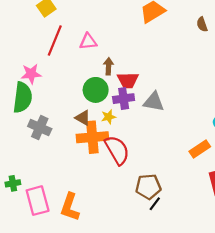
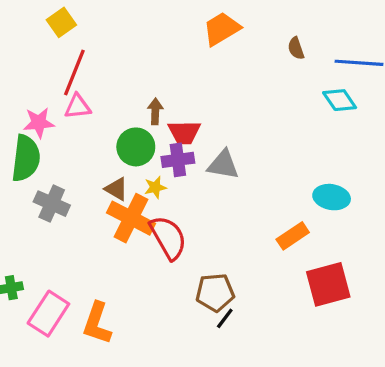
pink triangle: (88, 42) -> (78, 106), moved
orange cross: (92, 137) -> (131, 218), turned 32
pink rectangle: (38, 201) -> (48, 314), turned 48

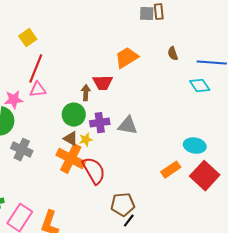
orange trapezoid: (222, 29) -> (127, 58), moved
red trapezoid: (184, 132) -> (103, 83), moved
brown triangle: (116, 189) -> (71, 139), moved
red square: (328, 284) -> (205, 176), moved, turned -32

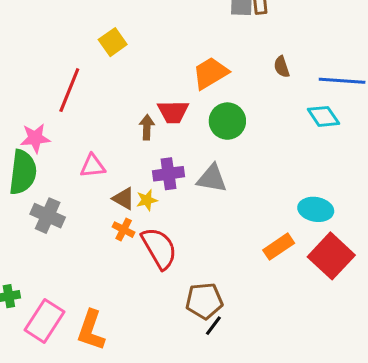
yellow square: (28, 38) -> (113, 42), moved
pink triangle: (38, 90) -> (93, 166), moved
green circle: (74, 115) -> (227, 121), moved
orange cross: (71, 159) -> (124, 230), size x0.5

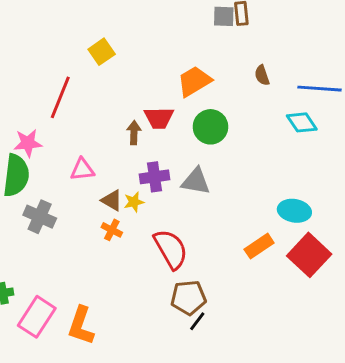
red semicircle: (159, 248) -> (171, 249), moved

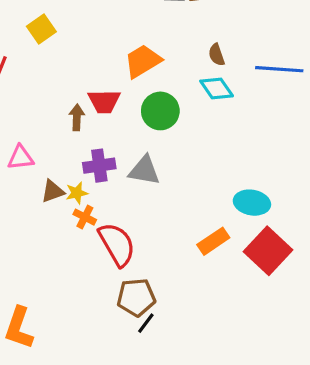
cyan diamond: (302, 122) -> (217, 88), moved
brown triangle: (112, 200) -> (53, 191), turned -50
orange cross: (112, 230) -> (85, 217), moved

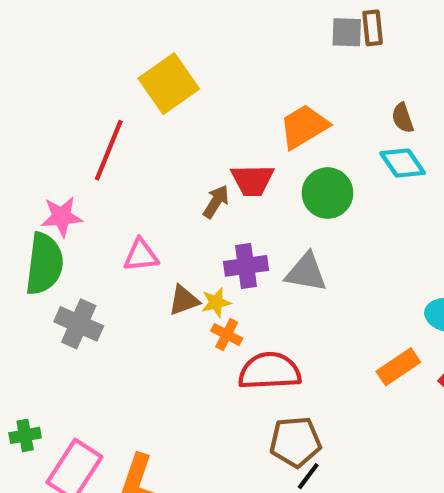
yellow square: (41, 29) -> (169, 84), size x1.5
brown arrow: (77, 117) -> (216, 202), turned 30
red semicircle: (117, 244) -> (270, 371), turned -63

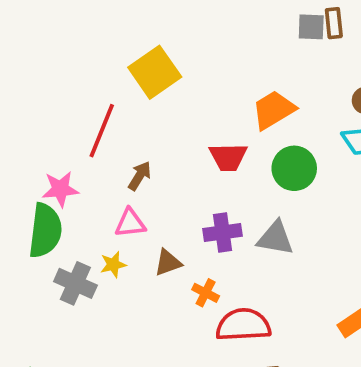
brown arrow: (216, 202) -> (140, 176), moved
yellow star: (216, 302) -> (113, 265), moved

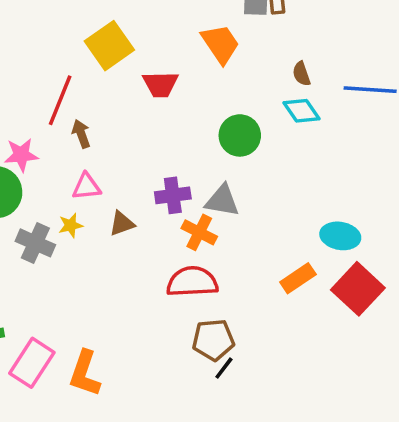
orange trapezoid: (273, 110) -> (220, 44), moved, turned 87
red trapezoid: (228, 157) -> (161, 84), moved
brown arrow: (140, 176) -> (81, 134), moved, turned -52
orange cross: (206, 293) -> (199, 232), moved, size x1.4

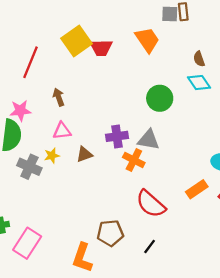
red trapezoid: (161, 84) -> (101, 48), moved
red line: (60, 100) -> (31, 62), moved
red semicircle: (192, 282) -> (151, 204), moved, turned -136
brown pentagon: (213, 340) -> (110, 233), moved
orange L-shape: (85, 373) -> (82, 258), moved

